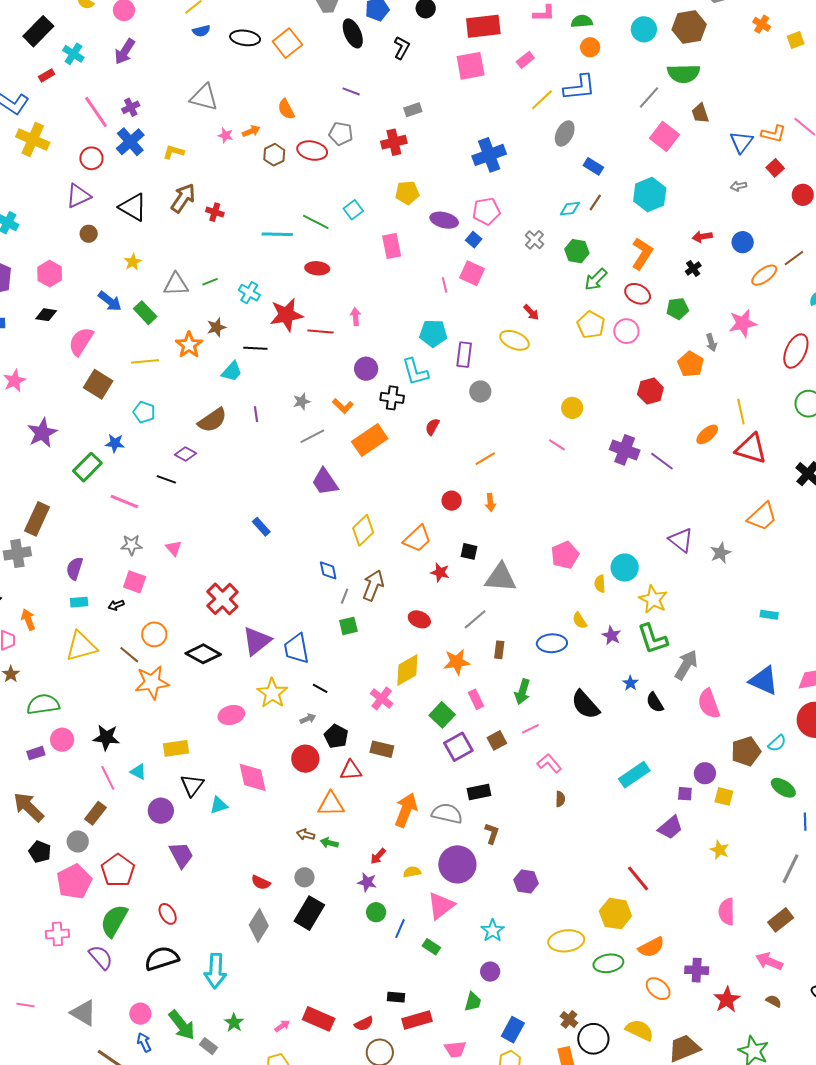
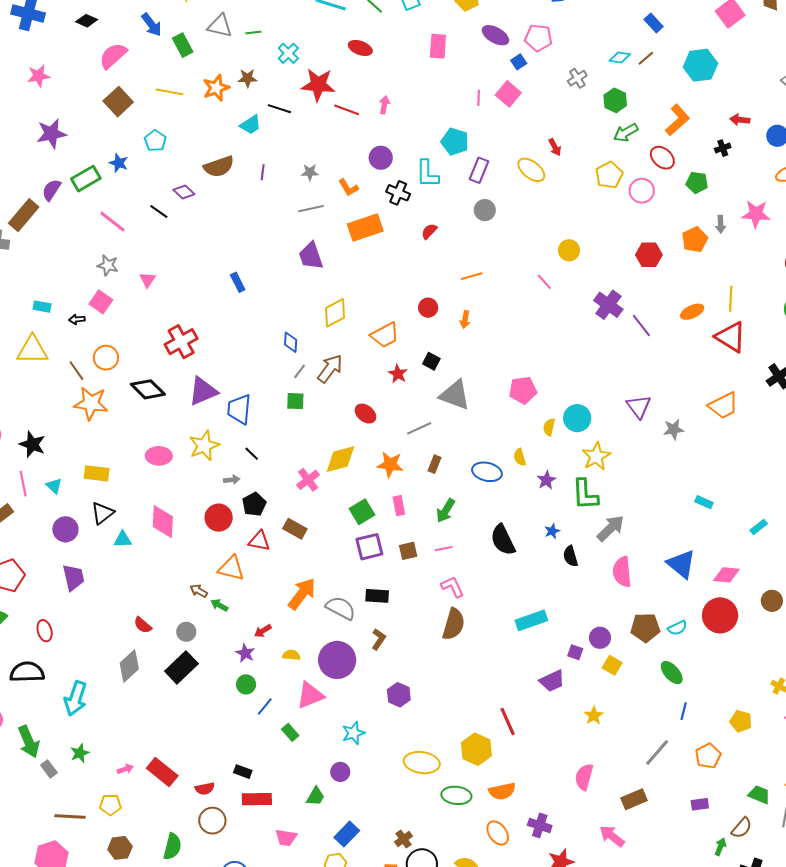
purple semicircle: (75, 568) -> (51, 190), moved
brown semicircle: (560, 799) -> (454, 624), size x2.0

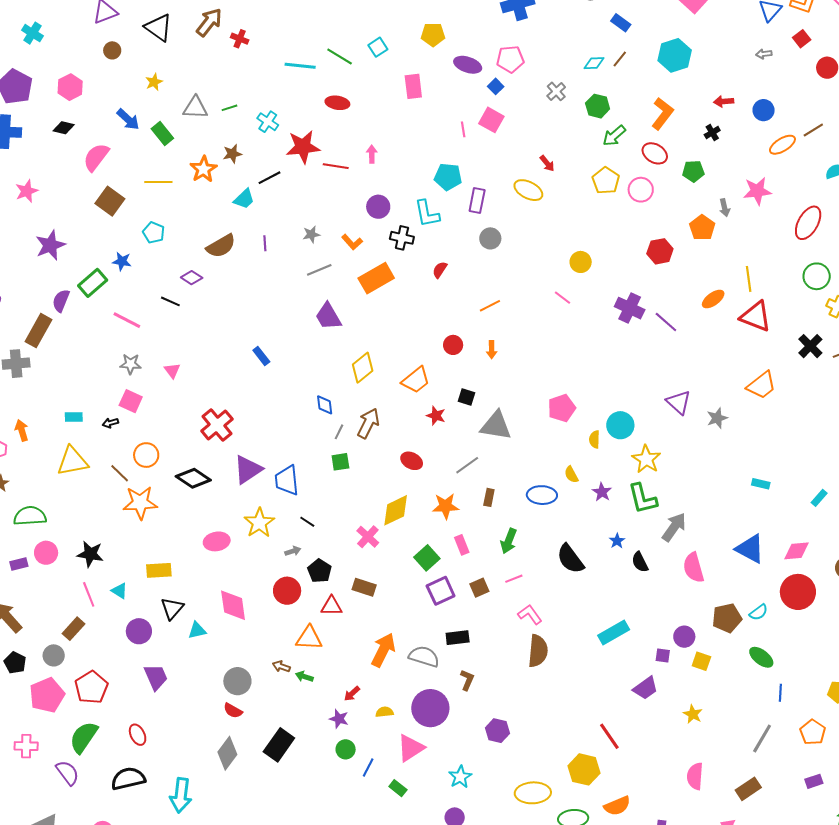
black line: (279, 109) -> (269, 178), turned -35
gray circle: (186, 632) -> (237, 681), moved, size x1.4

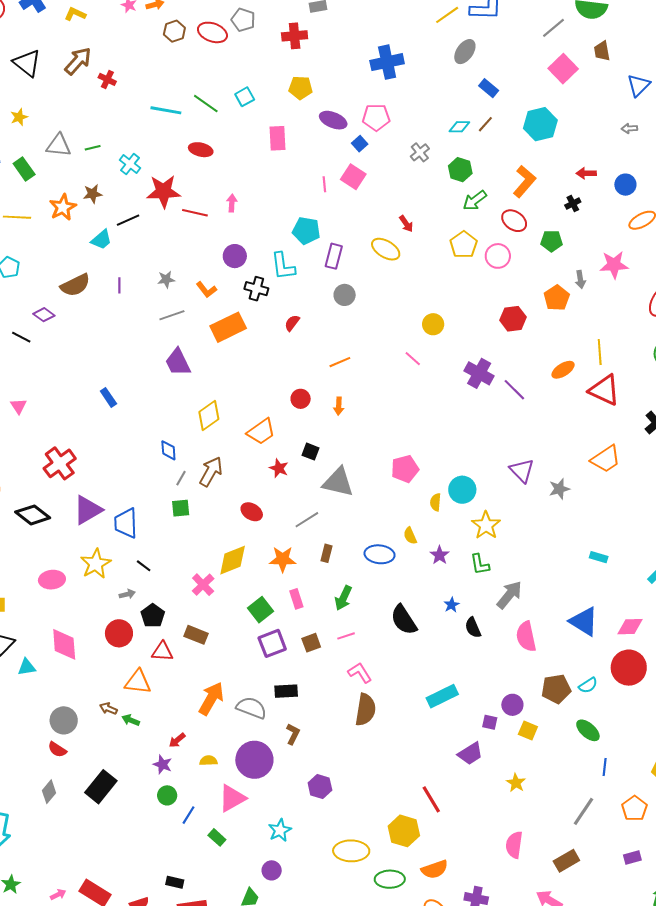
green L-shape: (643, 499) -> (480, 564), size x0.7
gray diamond: (227, 753) -> (49, 792), size x0.7

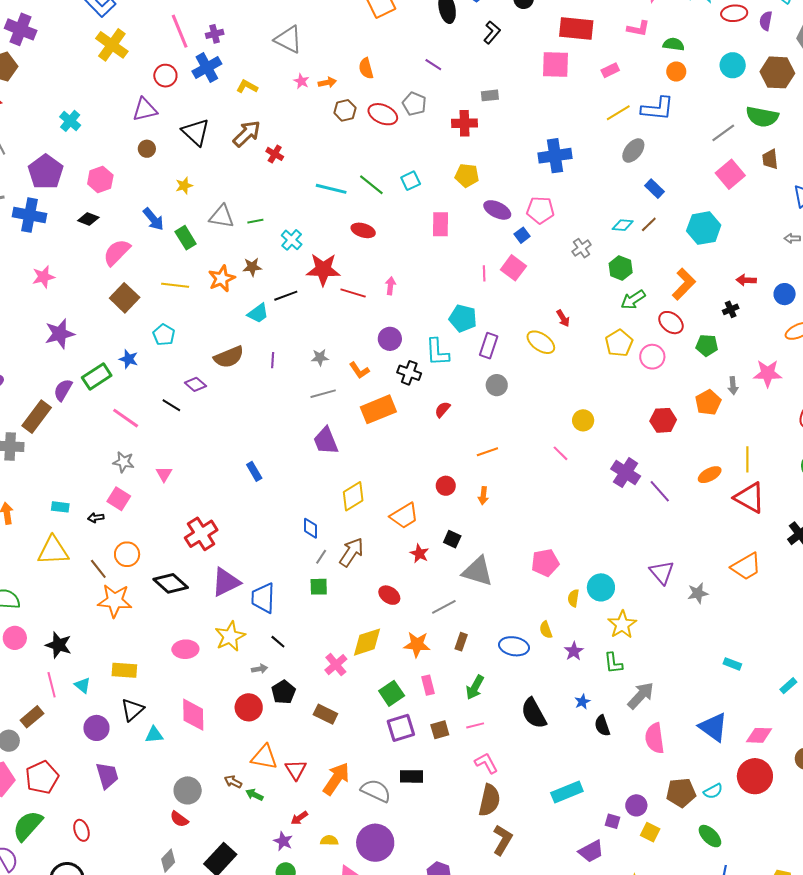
red triangle: (162, 651) -> (296, 770), moved, turned 50
brown L-shape: (293, 734) -> (503, 840), moved, size x1.4

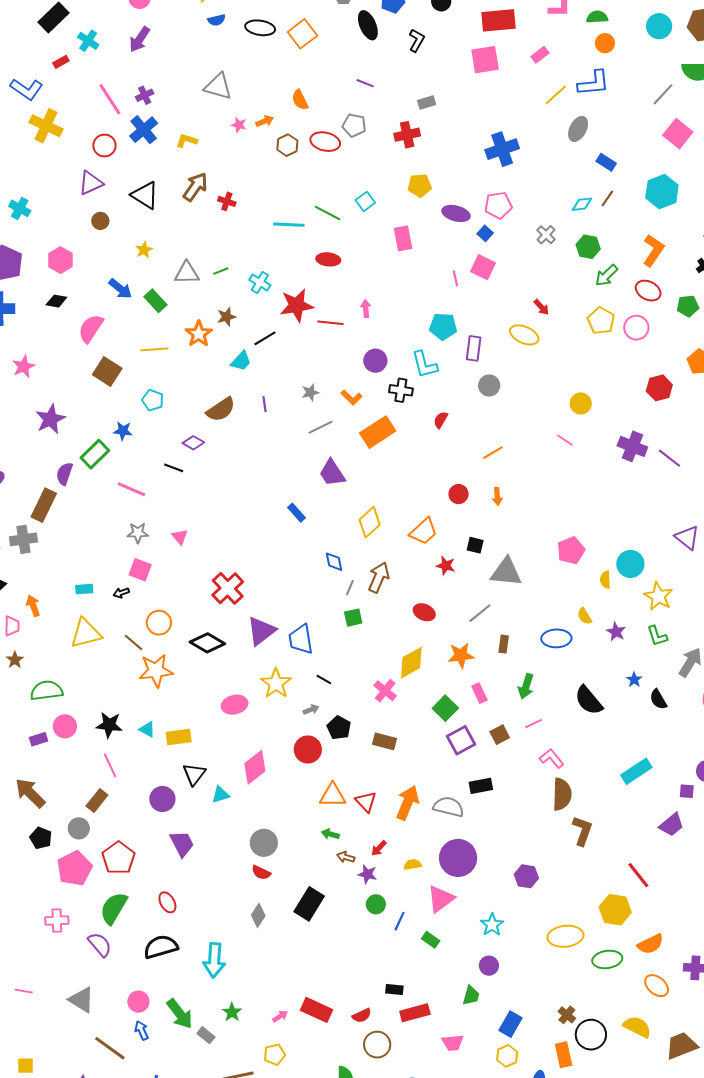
blue rectangle: (254, 471) -> (296, 513), moved
cyan triangle: (83, 685) -> (147, 729), moved
pink diamond: (193, 715) -> (255, 767), turned 64
brown arrow: (233, 782) -> (346, 857), moved

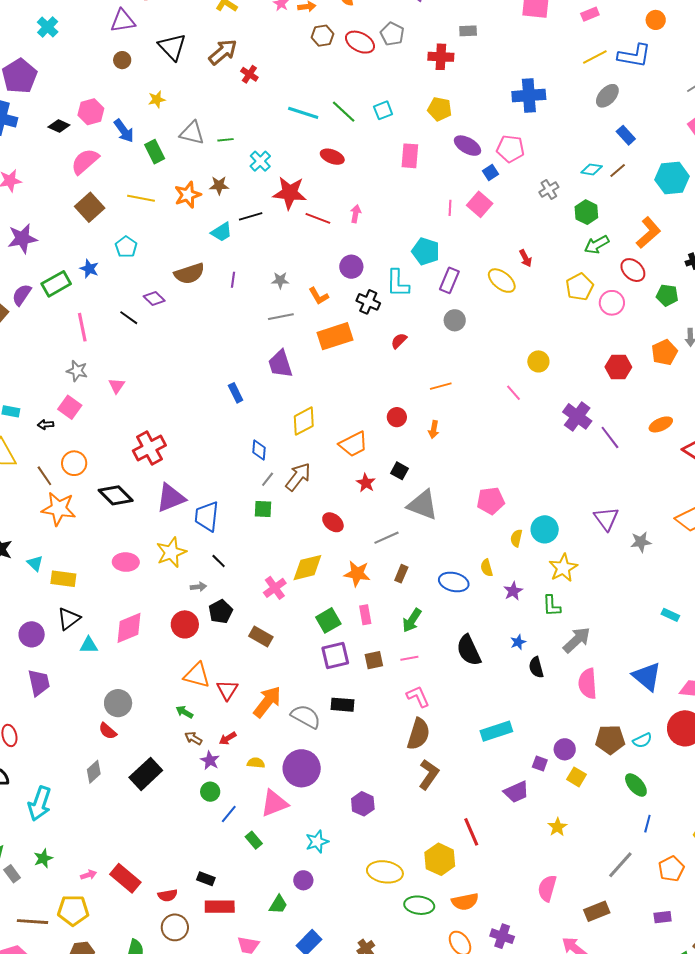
pink hexagon: (61, 260) -> (91, 112), moved
pink line: (131, 489) -> (82, 327), turned 40
yellow pentagon: (274, 1054) -> (73, 910), size x1.4

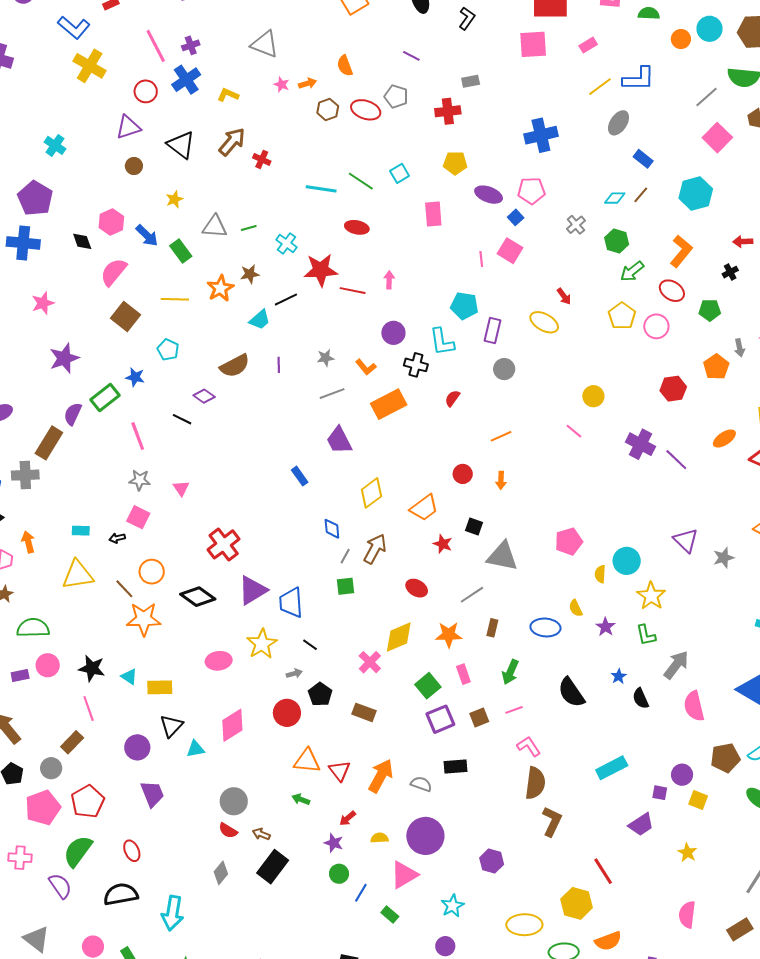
orange circle: (656, 20) -> (681, 39), moved
black diamond: (59, 126) -> (82, 241), turned 55
gray semicircle: (306, 716) -> (421, 784), size x0.7
brown arrow: (193, 738) -> (261, 834), moved

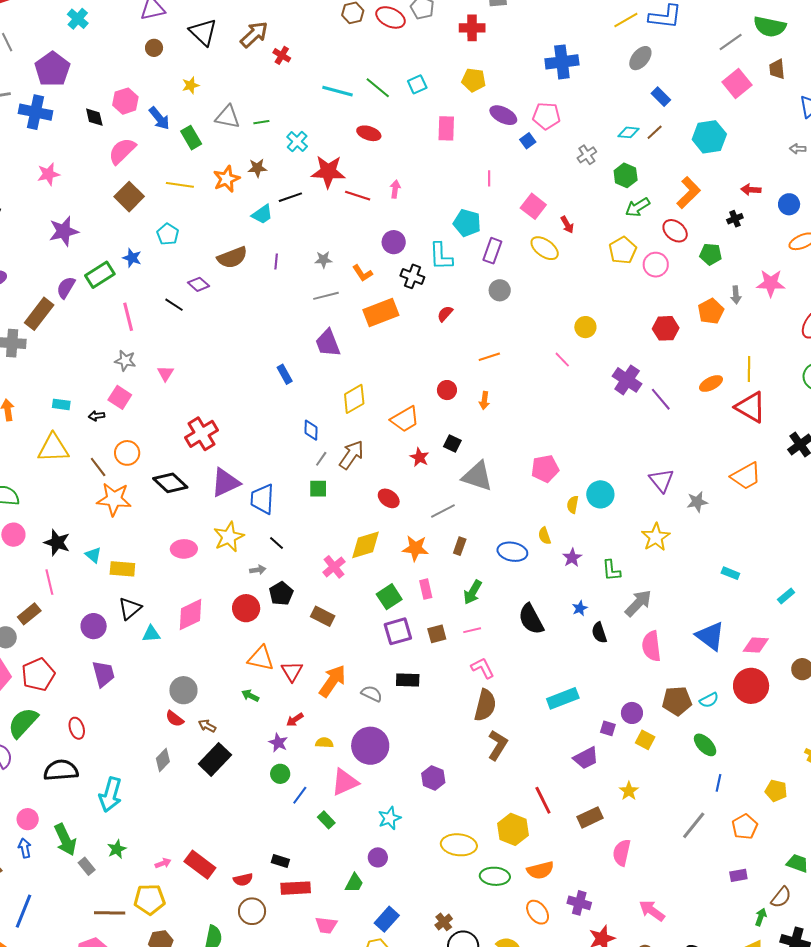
pink square: (510, 251) -> (533, 206), moved
yellow star: (651, 596) -> (656, 537), moved
brown rectangle: (740, 929) -> (590, 817), moved

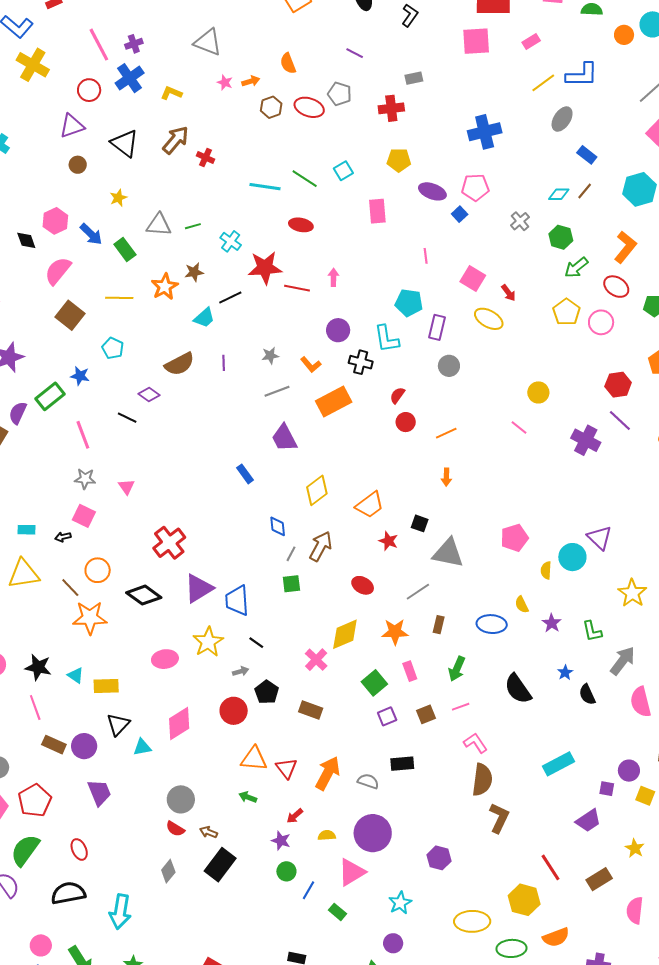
red circle: (447, 390) -> (406, 422), moved
purple line: (661, 399) -> (620, 421), moved
purple triangle: (661, 480) -> (600, 538), moved
brown rectangle: (29, 614) -> (54, 745), moved, turned 70
purple square: (398, 631) -> (387, 716), size x0.7

